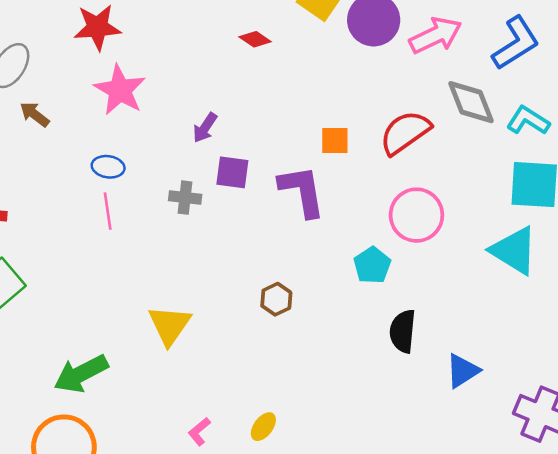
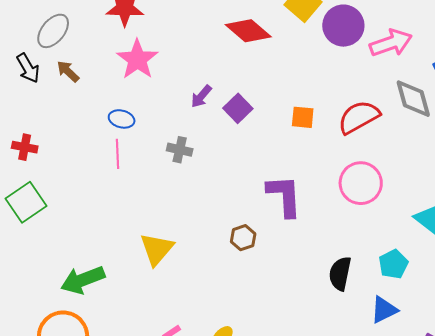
red diamond: (255, 39) -> (248, 31), size x1.8
purple square: (232, 172) -> (238, 108), moved, turned 32
purple L-shape: (302, 191) -> (284, 196), moved
cyan pentagon: (372, 265) -> (393, 264), moved

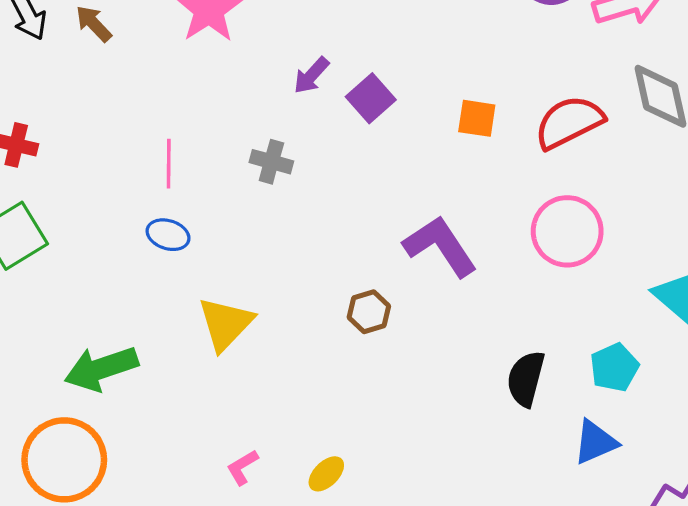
blue ellipse: (122, 119) -> (168, 235), moved
purple L-shape: (284, 196) -> (440, 246), turned -33

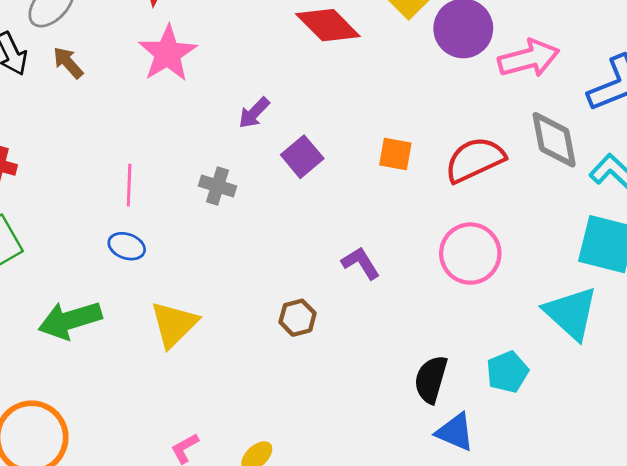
purple square: (371, 98) -> (302, 157), moved
purple L-shape: (440, 246) -> (361, 263), size x0.6
green arrow: (101, 368) -> (70, 320), moved
blue triangle: (595, 442) -> (455, 432), moved, turned 45

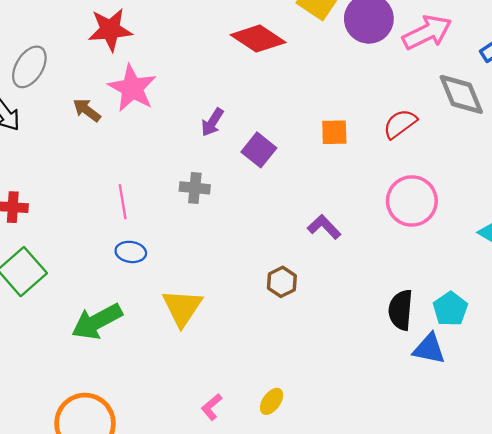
brown arrow: (68, 63) -> (87, 110), moved
red semicircle: (475, 160) -> (400, 124), size x0.7
cyan pentagon: (507, 372) -> (450, 309), moved

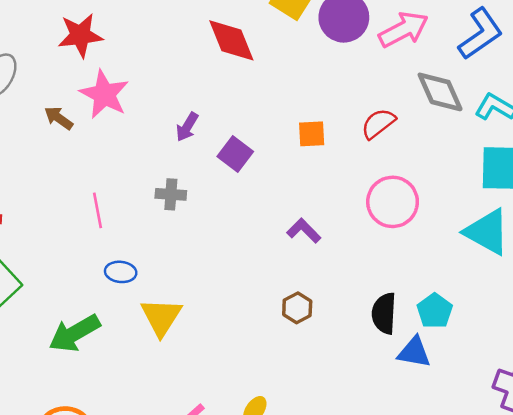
red diamond: (258, 39) -> (231, 40), turned 36
blue ellipse: (131, 252) -> (121, 272), moved
brown hexagon: (282, 282) -> (297, 308), moved

